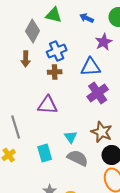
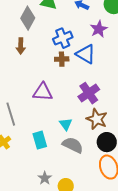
blue cross: (57, 51) -> (63, 38), moved
blue triangle: (91, 67) -> (86, 54), turned 35
brown cross: (55, 72) -> (62, 59), moved
purple cross: (98, 93) -> (89, 93), moved

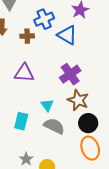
brown cross: (62, 59) -> (27, 36), moved
cyan rectangle: (40, 140) -> (21, 121), turned 30

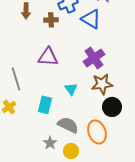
brown star: (78, 100) -> (102, 84), turned -30
gray semicircle: (54, 126) -> (68, 125), moved
orange ellipse: (90, 148) -> (97, 132), moved

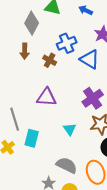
brown cross: (51, 20) -> (50, 60), turned 32
cyan rectangle: (45, 105) -> (32, 138), moved

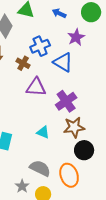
purple triangle: (47, 97) -> (36, 87), moved
cyan triangle: (70, 129) -> (43, 132), turned -32

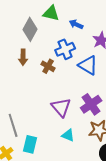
blue arrow: (59, 13) -> (76, 24), moved
purple triangle: (36, 87) -> (61, 107), moved, turned 45

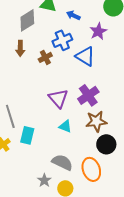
gray diamond: (30, 29) -> (27, 20), turned 30
brown cross: (48, 66) -> (45, 57), turned 32

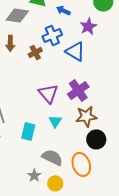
gray diamond: (27, 20) -> (17, 15), turned 40
cyan triangle: (65, 126) -> (55, 121), turned 40
cyan rectangle: (27, 135) -> (28, 131), moved

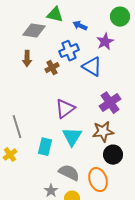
purple cross: (78, 90) -> (110, 103), moved
purple triangle: (48, 93) -> (65, 109), turned 35
cyan triangle: (55, 121) -> (72, 137), size x1.5

